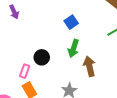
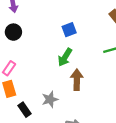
black circle: (42, 57) -> (13, 32), moved

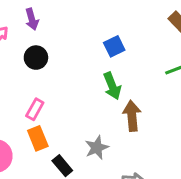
green arrow: (65, 57) -> (112, 86), turned -48

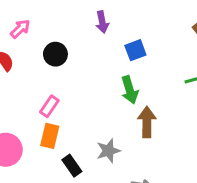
purple arrow: (32, 19) -> (102, 22), moved
orange rectangle: (38, 138) -> (50, 136), turned 30

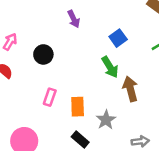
blue square: (135, 50) -> (118, 38), moved
orange rectangle: (50, 136) -> (78, 107), moved

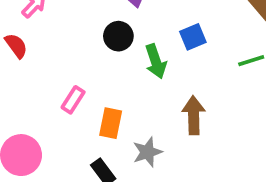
black circle: (43, 54) -> (118, 36), moved
green arrow: (110, 67) -> (156, 61), moved

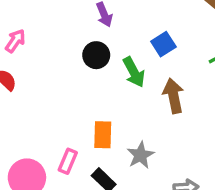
pink rectangle: (73, 100) -> (68, 161), moved
brown arrow: (194, 115) -> (173, 96), moved

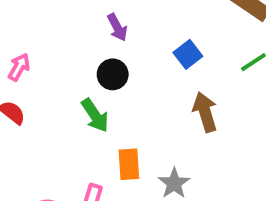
green arrow: (134, 72) -> (95, 115), moved

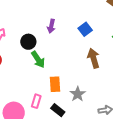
purple arrow: (117, 27) -> (51, 26), moved, turned 40
black circle: (113, 74) -> (28, 42), moved

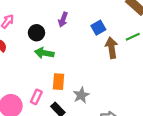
brown arrow: (94, 58) -> (112, 48), moved
green arrow: (38, 59) -> (44, 53), turned 126

